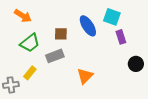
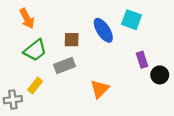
orange arrow: (23, 16) -> (27, 19), turned 30
purple rectangle: (121, 37) -> (142, 60), moved

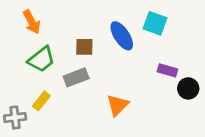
purple rectangle: (142, 60) -> (167, 70), turned -56

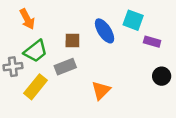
purple rectangle: (167, 70) -> (152, 42), moved
yellow rectangle: (41, 101) -> (36, 87), size x1.5
gray cross: (15, 118) -> (13, 67), moved

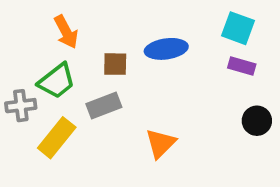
orange arrow: (27, 19) -> (66, 32), moved
cyan square: (133, 20) -> (238, 28), moved
blue ellipse: (105, 31) -> (166, 49), turned -65

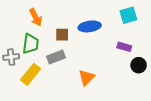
cyan square: (238, 28) -> (128, 15), turned -36
purple rectangle: (242, 66) -> (124, 47), moved
green trapezoid: (57, 81) -> (31, 44), turned -45

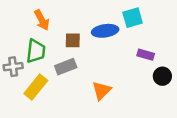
cyan square: (128, 15) -> (133, 18), moved

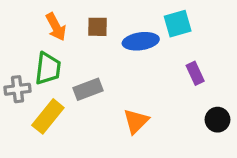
brown square: (73, 40) -> (98, 27), moved
purple rectangle: (146, 55) -> (195, 73), turned 49
black circle: (162, 76) -> (218, 120), moved

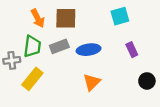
brown square: (98, 27) -> (66, 18), size x1.5
blue ellipse: (141, 41) -> (89, 50), moved
gray rectangle: (88, 89) -> (59, 46), moved

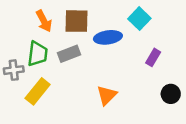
cyan square: (120, 16) -> (139, 19), turned -30
blue ellipse: (89, 50) -> (108, 37), moved
purple rectangle: (132, 50) -> (153, 57), turned 56

